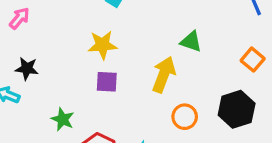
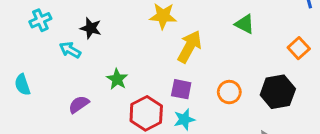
yellow arrow: (164, 75) -> (189, 47), moved
purple square: (107, 82) -> (181, 89), moved

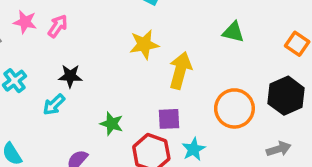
cyan arrow: (70, 50) -> (54, 105), turned -60
purple square: (181, 89) -> (169, 119), moved
orange circle: (229, 92) -> (234, 108), size x1.5

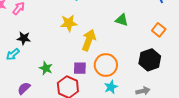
orange circle: (234, 108) -> (106, 65), moved
cyan star: (194, 149) -> (111, 87), moved

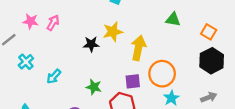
orange square: (159, 30) -> (209, 32), moved
black star: (24, 38) -> (91, 44), moved

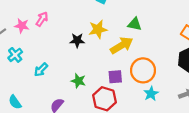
green triangle: (173, 19) -> (135, 24), moved
pink star: (31, 21) -> (22, 26), moved
yellow arrow: (138, 48) -> (122, 45), turned 45

